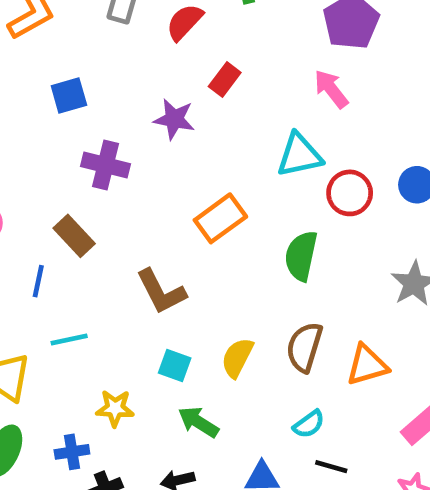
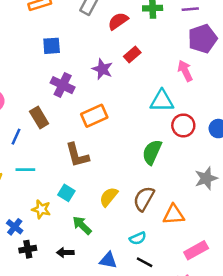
orange rectangle: (220, 218) -> (94, 116), moved
cyan square: (175, 365) -> (66, 193), moved
blue cross: (72, 452) -> (15, 227), turned 35

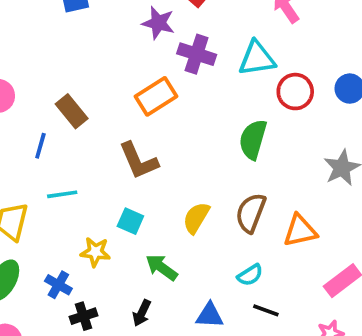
purple cross: (63, 85) -> (197, 54), moved
black arrow: (65, 253) -> (142, 313), turned -56

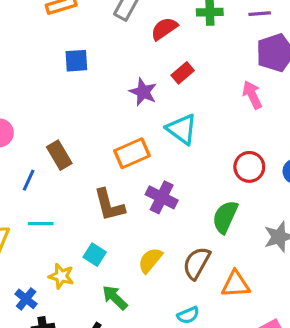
purple cross: (197, 54) -> (162, 197), moved
cyan triangle: (257, 58) -> (182, 129), moved, turned 36
green semicircle: (253, 139) -> (225, 217), moved

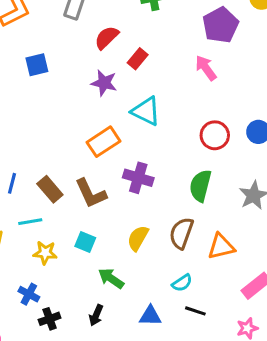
red semicircle: (164, 29) -> (107, 38), moved
brown rectangle: (59, 155) -> (50, 189), moved
yellow star: (61, 276) -> (45, 253), moved

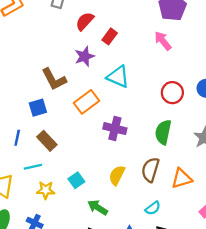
blue square: (37, 65) -> (38, 108), moved
purple star: (104, 83) -> (85, 56), turned -30
brown L-shape: (91, 193) -> (54, 79), moved
cyan square: (85, 242) -> (76, 180), turned 35

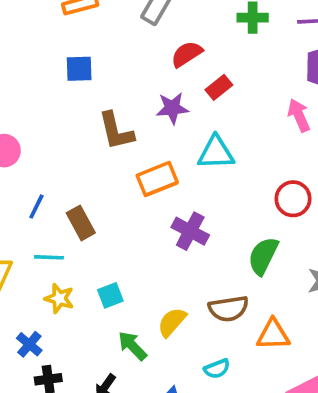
cyan triangle: (118, 77) -> (216, 153), turned -40
blue square: (38, 108) -> (79, 69), moved
brown semicircle: (150, 170) -> (228, 309), turned -130
yellow semicircle: (117, 175) -> (172, 322), moved

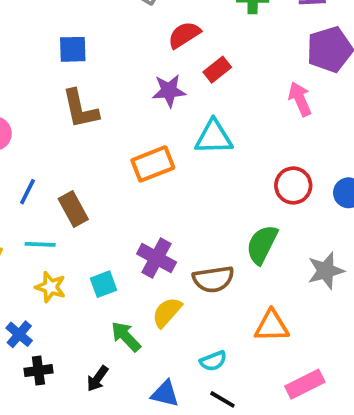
brown L-shape: (116, 131) -> (80, 109), moved
purple cross: (190, 231) -> (157, 258), moved
brown semicircle: (228, 309) -> (213, 279), moved

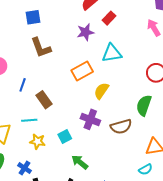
blue line: (27, 192) -> (23, 85), moved
yellow semicircle: (167, 312) -> (101, 91), moved
cyan semicircle: (213, 361) -> (146, 169), moved

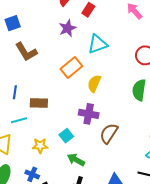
brown rectangle: (44, 100) -> (39, 103), turned -42
cyan line: (29, 120) -> (19, 120), moved
brown semicircle: (121, 127) -> (109, 133), moved, turned 150
green arrow: (80, 162) -> (76, 160), moved

